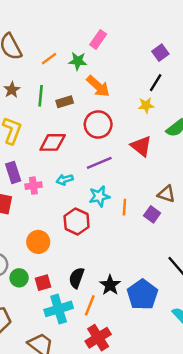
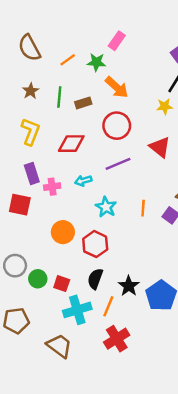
cyan star: (99, 196) -> (106, 207), moved, turned -30
red hexagon: (77, 222) -> (95, 244), moved
orange circle: (38, 242) -> (63, 232), moved
red square: (43, 283) -> (62, 284), turned 35

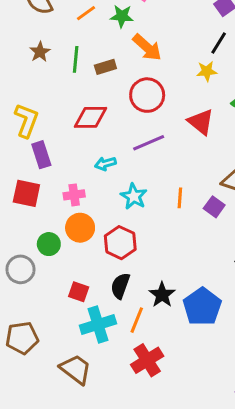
yellow L-shape: (31, 132) -> (26, 120), moved
pink cross: (52, 187) -> (74, 195), moved
green circle: (38, 279) -> (49, 244), moved

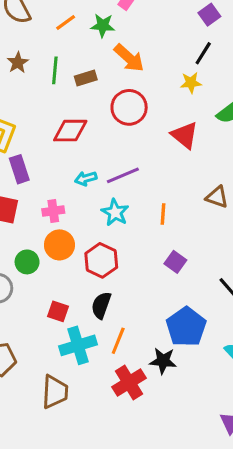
purple line: (149, 143) -> (123, 175), moved
purple square: (214, 207) -> (175, 262), moved
black star: (162, 295) -> (163, 361), moved, turned -30
brown trapezoid: (76, 369) -> (55, 392), turned 56

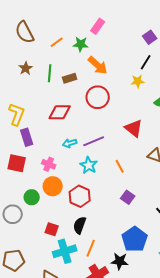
red triangle: (185, 135) -> (134, 128), moved
pink cross: (53, 211) -> (49, 164), turned 32
orange line: (163, 214) -> (120, 166), turned -32

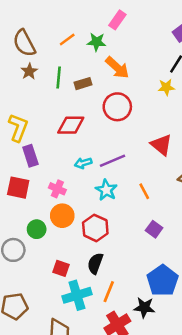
brown semicircle: (25, 32) -> (24, 43), moved

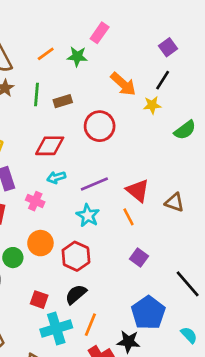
orange arrow: (117, 68) -> (123, 84), moved
red triangle: (161, 145) -> (138, 191), moved
cyan arrow: (83, 163) -> (56, 177), moved
pink cross: (57, 189) -> (35, 201), moved
black semicircle: (95, 263) -> (76, 294), turned 30

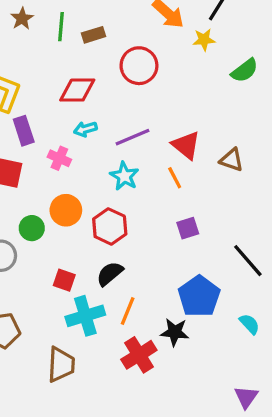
purple square: (139, 258) -> (188, 228), turned 36

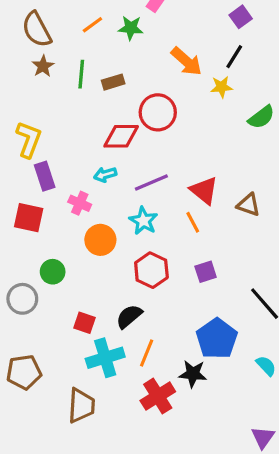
red diamond: (77, 90) -> (121, 136), moved
orange circle: (66, 210) -> (100, 240), moved
red hexagon: (110, 226) -> (151, 270), moved

